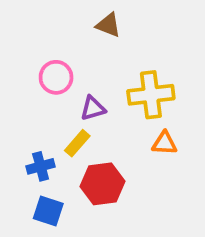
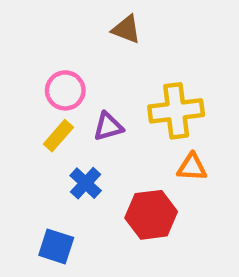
yellow rectangle: (77, 143) -> (58, 136), moved
blue cross: (41, 166) -> (86, 183), moved, turned -32
red hexagon: (102, 184) -> (151, 215), moved

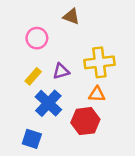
pink circle: (65, 90) -> (37, 38), moved
orange triangle: (192, 167) -> (97, 94), moved
blue cross: (86, 183) -> (48, 103), size x1.5

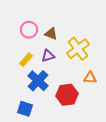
brown triangle: (71, 16) -> (51, 34), moved
yellow cross: (99, 62) -> (78, 49), turned -30
orange triangle: (97, 94) -> (90, 78), moved

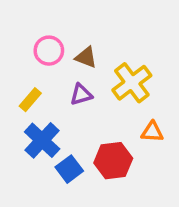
yellow rectangle: (26, 60) -> (30, 100), moved
blue cross: (38, 81) -> (42, 140), moved
blue square: (25, 109) -> (69, 169), moved, turned 35

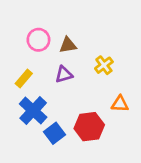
brown triangle: (86, 57) -> (68, 45), turned -30
yellow cross: (132, 83) -> (104, 65), size x0.6

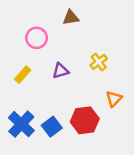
brown triangle: (68, 45) -> (71, 18), moved
orange triangle: (120, 104) -> (114, 99), turned -48
blue cross: (33, 111) -> (21, 124), moved

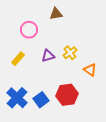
yellow cross: (99, 62) -> (70, 53), moved
orange triangle: (114, 99) -> (90, 70), moved, turned -40

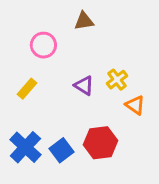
yellow cross: (70, 53) -> (117, 80), moved
purple triangle: (48, 56) -> (84, 86), moved, turned 48

